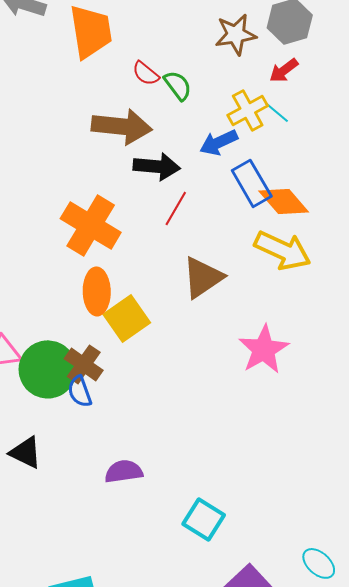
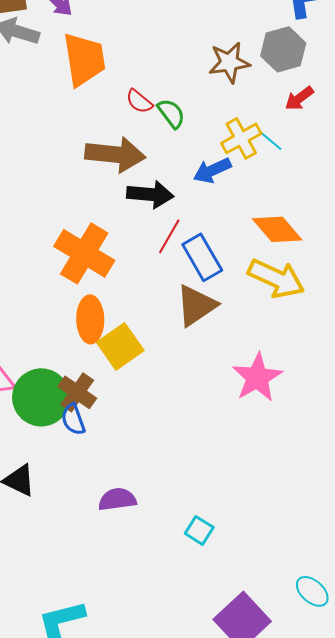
red arrow: (284, 70) -> (299, 98), moved
blue rectangle: (252, 183) -> (202, 257), moved
cyan square: (204, 519) -> (199, 530), moved, size x0.7

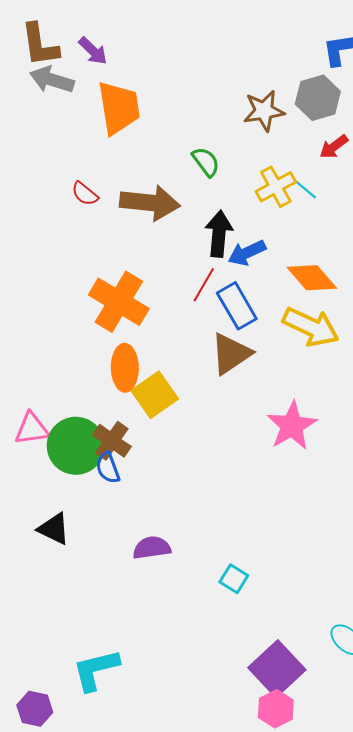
red semicircle: (139, 101) -> (85, 194), moved
blue arrow: (212, 170) -> (247, 253), moved
black arrow: (150, 194) -> (219, 234), moved, turned -90

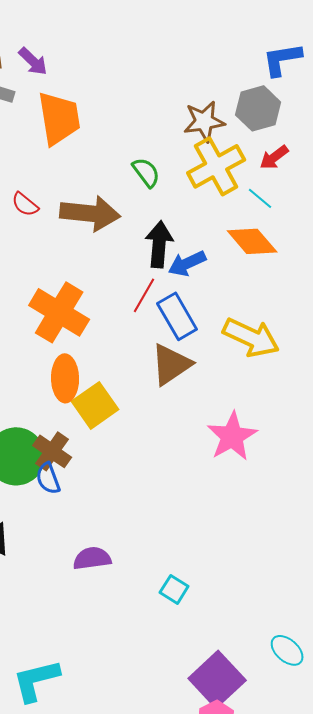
yellow cross: (276, 187) -> (216, 166), moved, size x1.4
cyan line: (305, 189) -> (260, 198), moved
orange diamond: (312, 278) -> (252, 241), moved

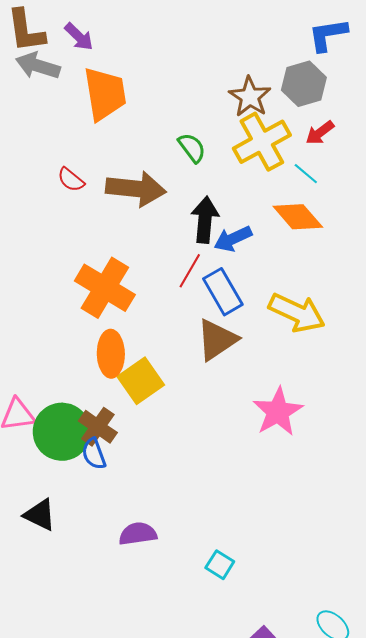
brown star: (204, 121) -> (250, 97), turned -30

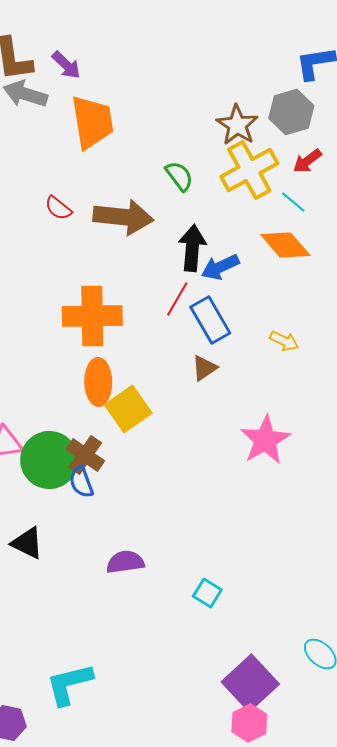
orange cross: (105, 288) -> (92, 316), turned -32
yellow arrow: (297, 313) -> (284, 341), size x0.5
brown triangle: (217, 340) -> (204, 368), size x0.6

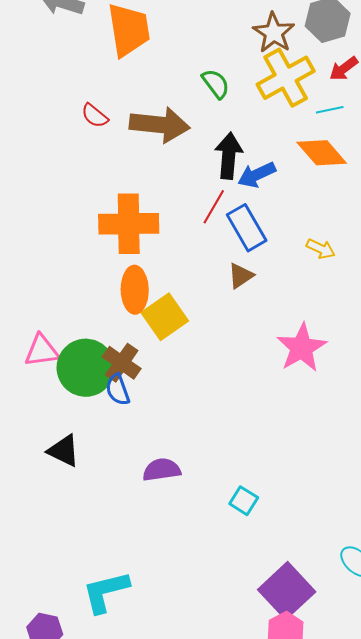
cyan line: (293, 202) -> (330, 110), turned -52

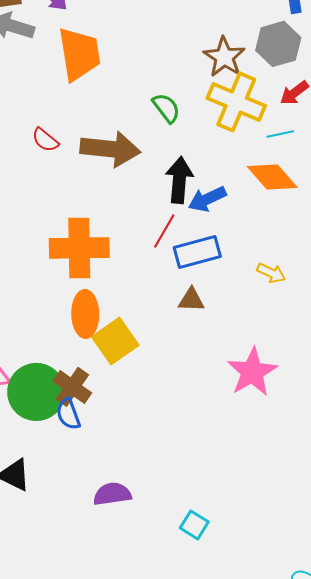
yellow cross: (286, 78) -> (236, 102), turned -38
blue rectangle: (247, 228) -> (197, 252), turned -75
brown triangle: (241, 276) -> (191, 300), turned 36

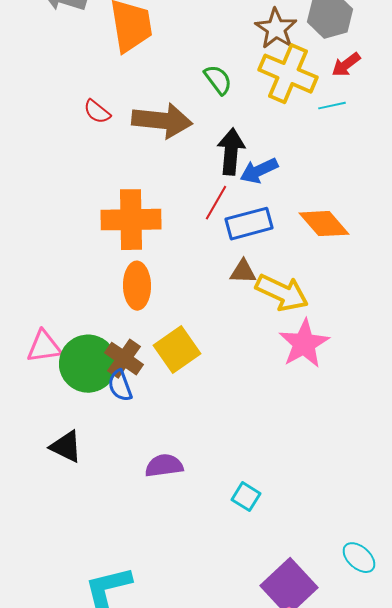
orange diamond: (272, 177) -> (324, 224), moved
yellow arrow: (271, 273) -> (282, 293), moved, size x1.8
yellow square: (115, 341) -> (177, 350), moved

